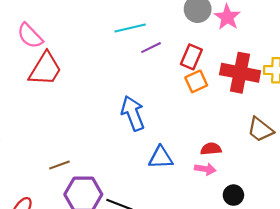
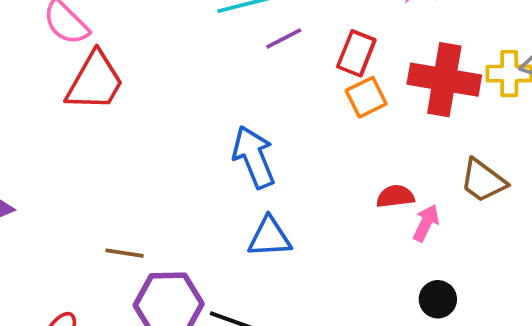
red semicircle: (211, 149) -> (395, 196), moved
blue triangle: (161, 157) -> (269, 237), moved
brown line: (59, 165) -> (124, 253), turned 30
pink arrow: (205, 169) -> (426, 223), moved, turned -72

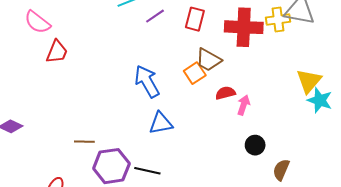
red trapezoid: (95, 81) -> (57, 52), size x0.7
orange square: (366, 97) -> (195, 73), moved
brown trapezoid: (483, 181) -> (209, 60), moved

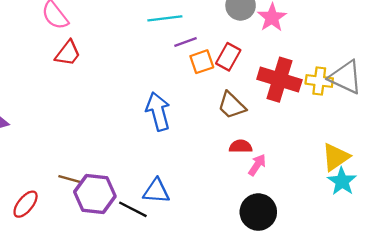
orange square: (195, 73) -> (202, 62), moved
blue triangle: (161, 123) -> (156, 191), moved
brown line: (84, 142) -> (70, 179), moved
black circle: (255, 145) -> (258, 212), size x1.6

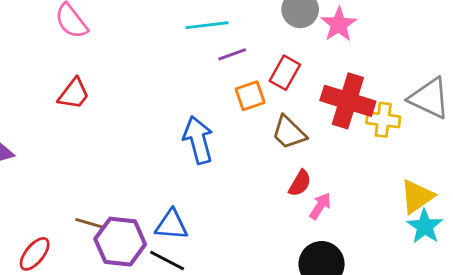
red trapezoid: (68, 53) -> (74, 94), moved
orange square: (202, 62) -> (250, 96), moved
yellow cross: (319, 81) -> (383, 120), moved
red semicircle: (241, 146) -> (300, 183), turned 120
blue triangle: (156, 191) -> (172, 225), moved

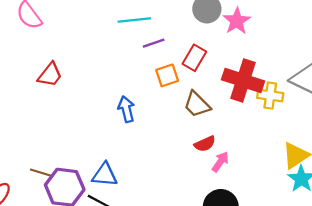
red trapezoid: (74, 94) -> (50, 75), moved
blue arrow: (198, 140) -> (126, 109), size x0.7
red semicircle: (300, 183) -> (205, 144), turned 35

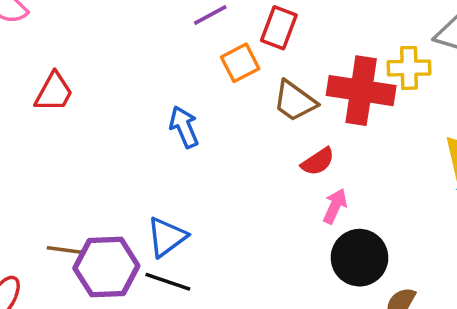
red cross: (243, 80) -> (361, 91), moved
pink arrow: (220, 162) -> (335, 206), moved
blue triangle: (105, 175) -> (167, 237), turned -32

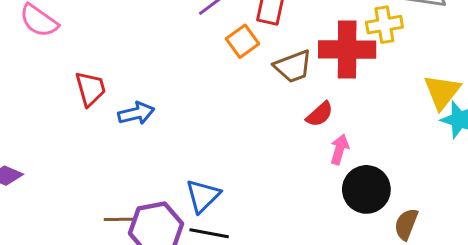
red trapezoid: (54, 92) -> (91, 89), turned -36
brown trapezoid: (295, 101) -> (293, 66), turned -48
blue arrow: (184, 127) -> (136, 113), moved, turned 108

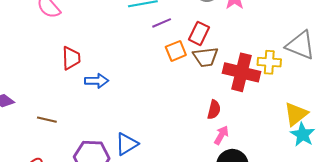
brown trapezoid: (293, 66) -> (205, 57), moved
red semicircle: (320, 114) -> (214, 110), turned -48
brown line: (119, 219) -> (47, 120), moved

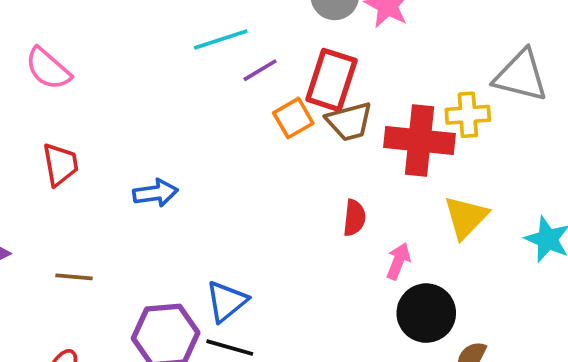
red rectangle: (199, 33) -> (331, 80), size x1.4
red trapezoid: (71, 58) -> (60, 164), moved
red semicircle: (214, 110) -> (354, 218), moved
yellow triangle: (296, 114) -> (466, 217), moved

